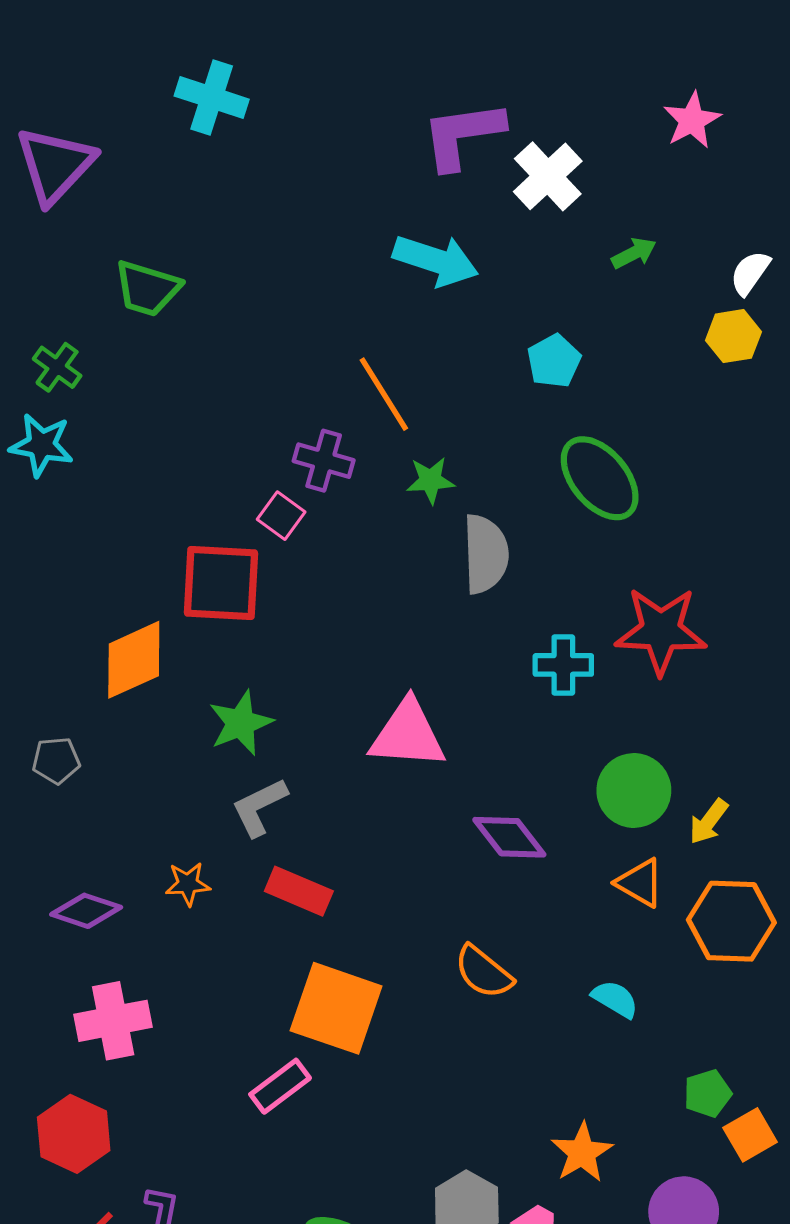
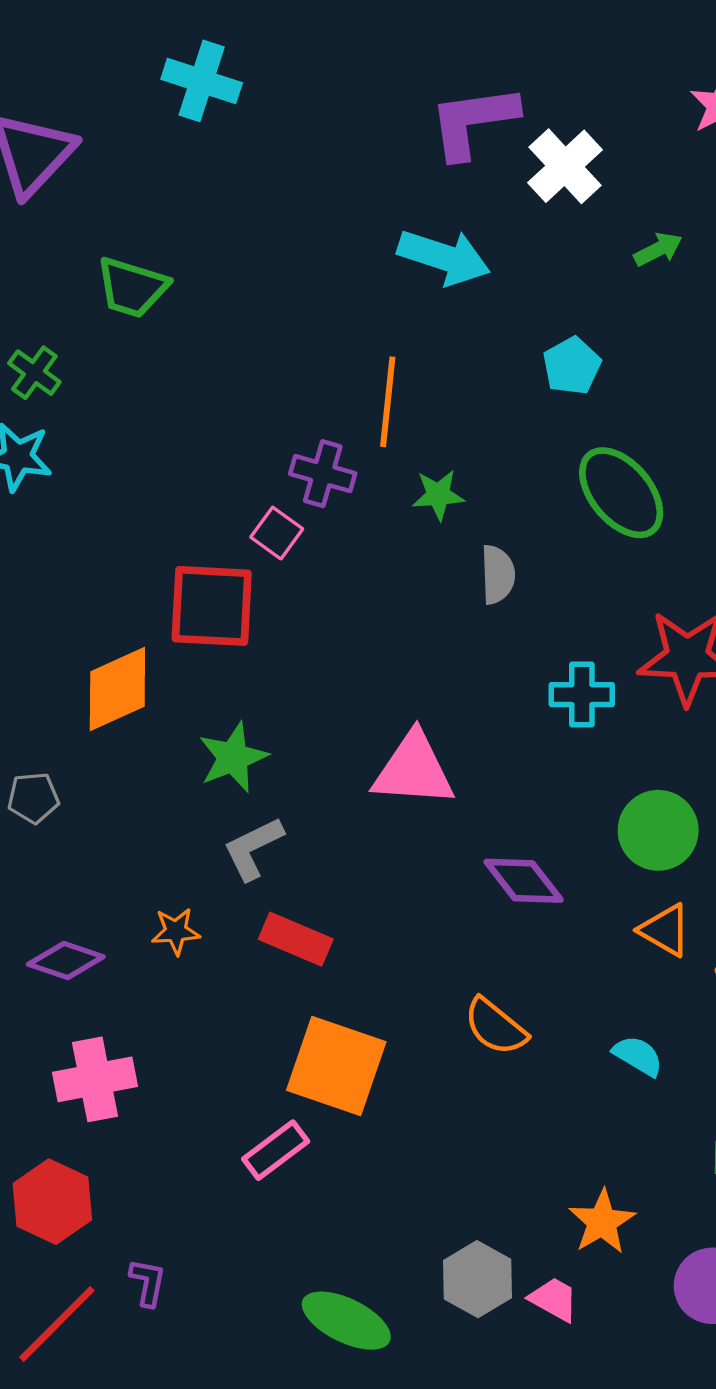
orange line: (384, 394) -> (388, 402), turned 38
gray semicircle: (486, 554) -> (498, 575), size x0.7

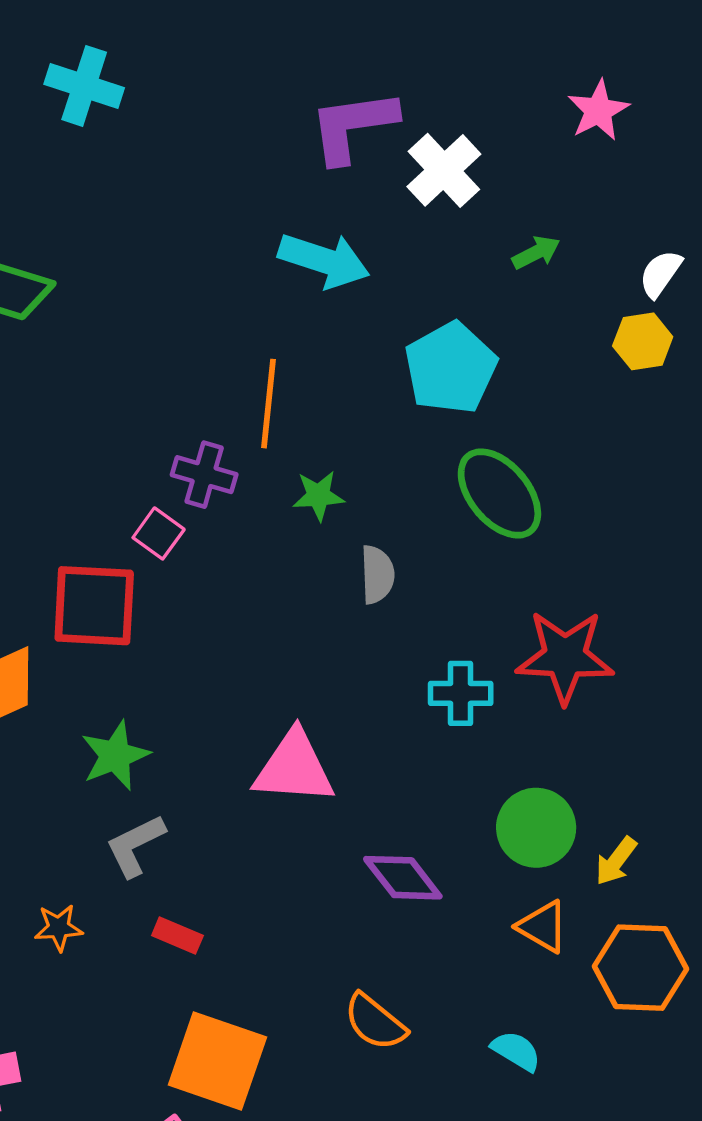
cyan pentagon: (572, 366) -> (451, 368), size x1.6
red rectangle: (296, 939) -> (177, 935), size x0.7

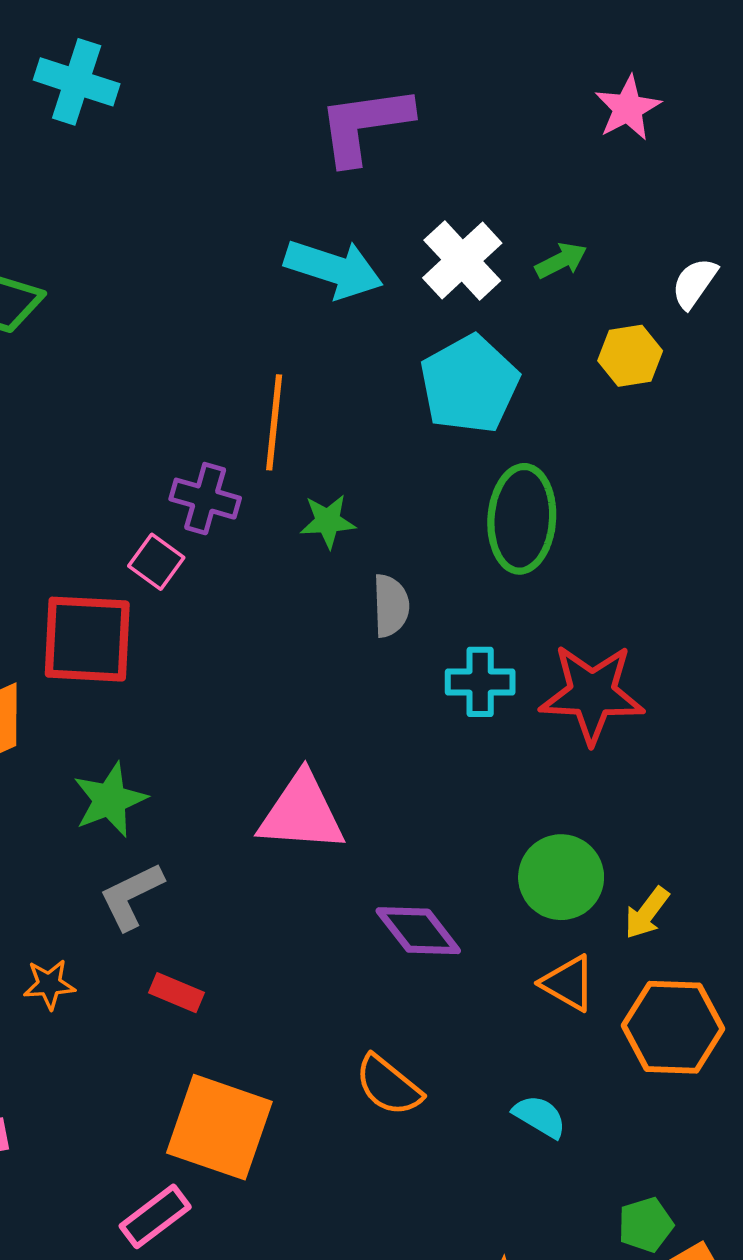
white cross: (444, 170) -> (462, 260), moved
yellow hexagon: (643, 341) -> (630, 356), moved
green ellipse: (499, 493) -> (522, 519), turned 44
cyan cross: (461, 693) -> (480, 682), moved

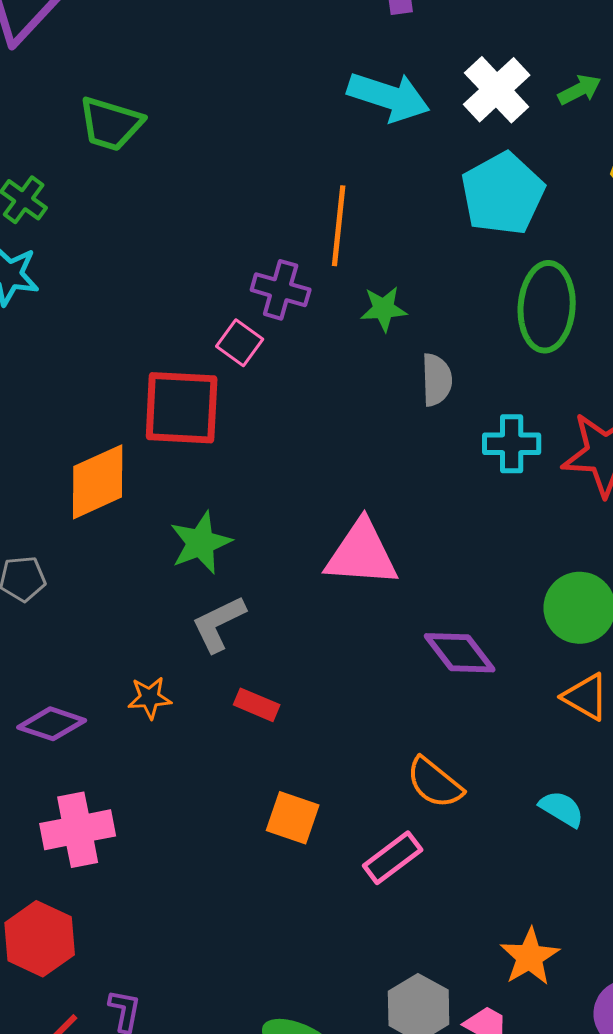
orange square: (219, 1127) -> (293, 818), size x0.6
pink rectangle: (155, 1216) -> (393, 858), moved

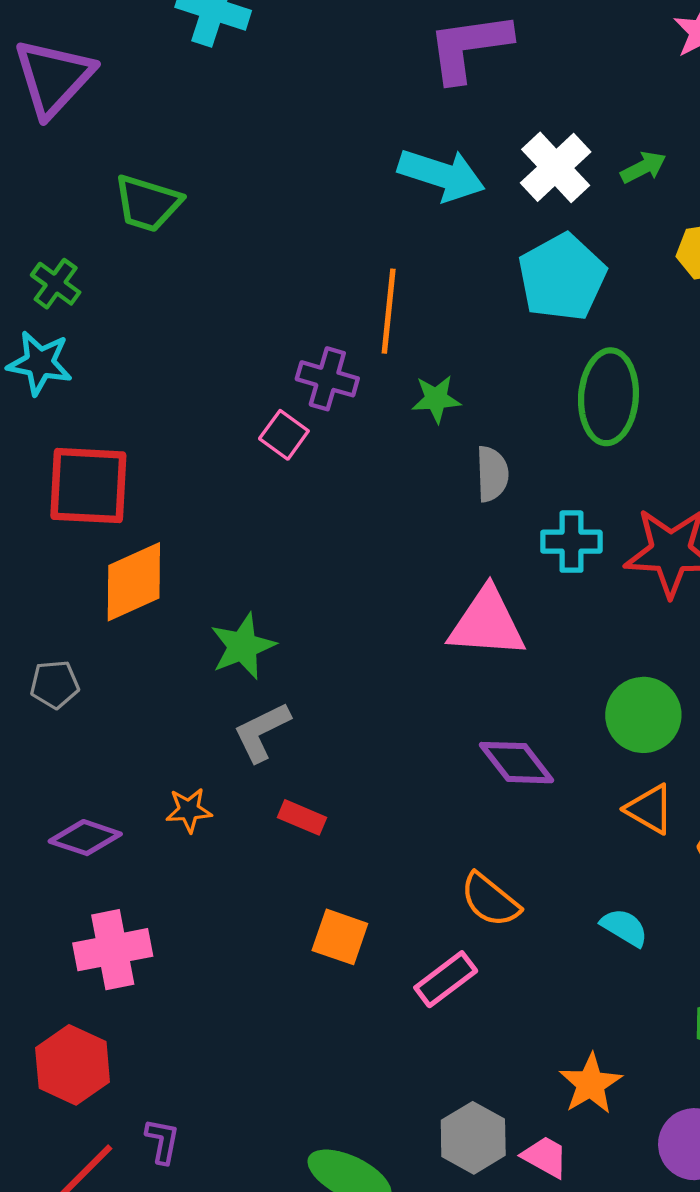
red square: (182, 408) -> (88, 486), moved
pink triangle: (362, 554) -> (487, 623), moved

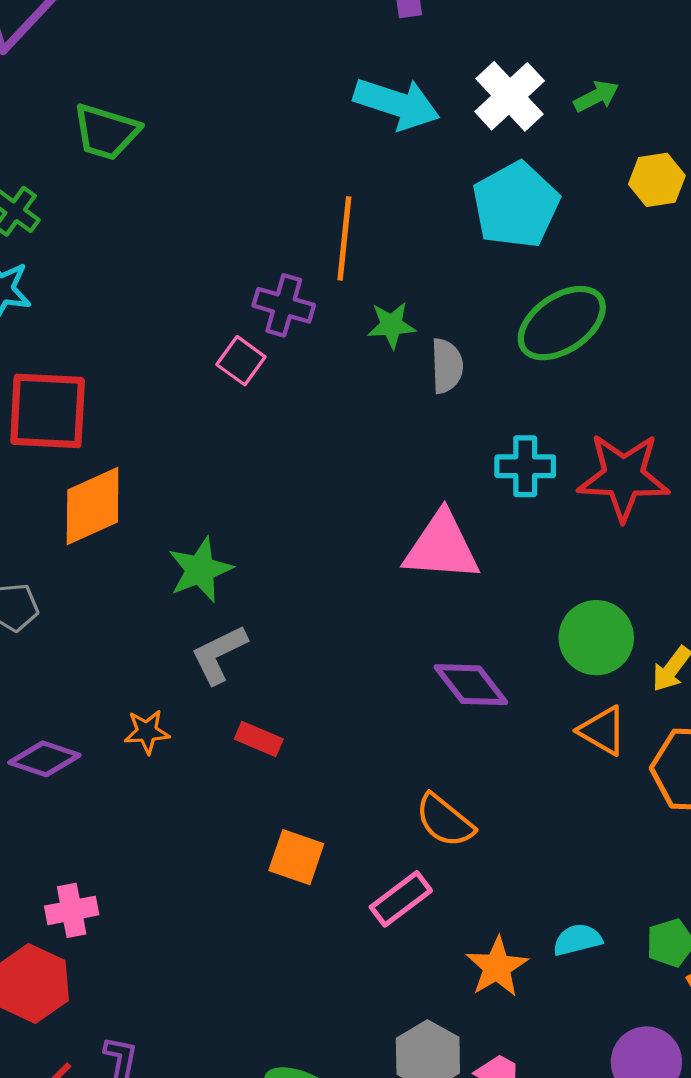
green ellipse: (608, 397) -> (562, 323), turned 52
gray semicircle: (492, 474) -> (447, 366), moved
cyan semicircle: (624, 927) -> (577, 940), moved, turned -45
pink cross: (113, 950) -> (72, 910), moved, size x0.7
orange star: (591, 1084) -> (497, 967), moved

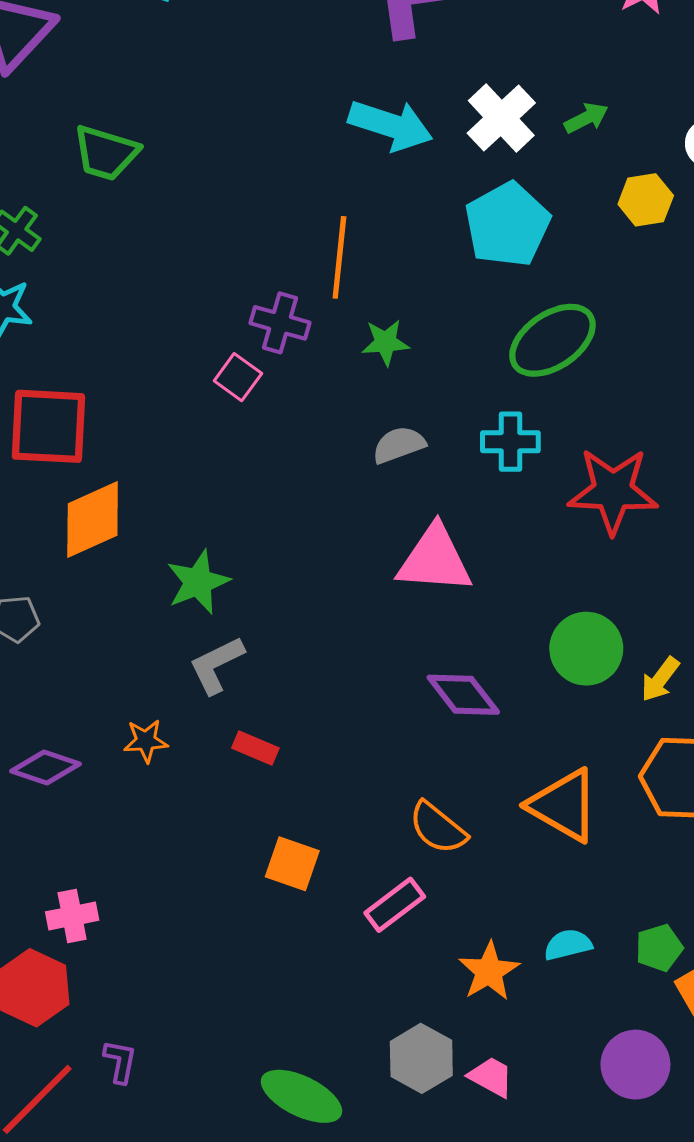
gray semicircle: (447, 366) -> (399, 445), moved, turned -108
cyan cross: (525, 466) -> (510, 442), moved
orange triangle: (603, 731) -> (564, 805), moved, size x1.5

